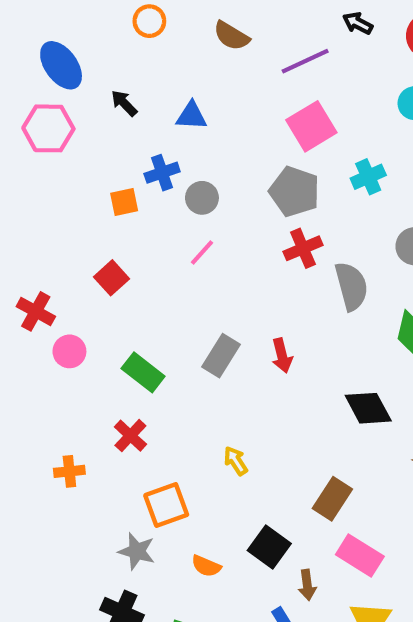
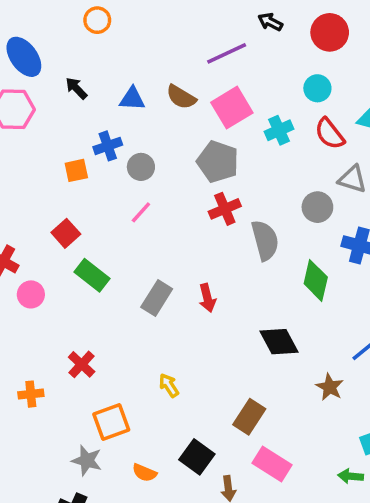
brown semicircle: (231, 36) -> (181, 97), moved
cyan cross: (368, 177) -> (279, 130), moved
green rectangle: (143, 372) -> (92, 275), moved

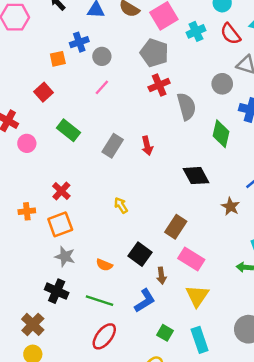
red square: (66, 233) -> (44, 92), moved
orange square: (111, 422) -> (60, 224), moved

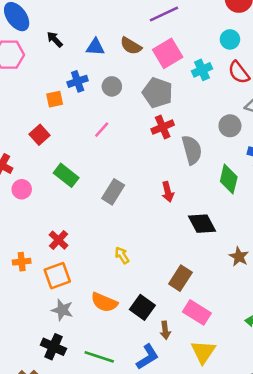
gray circle: (102, 56) -> (112, 86), moved
red arrow: (147, 146) -> (168, 192), moved
orange semicircle: (104, 265) -> (104, 302), moved, size x1.5

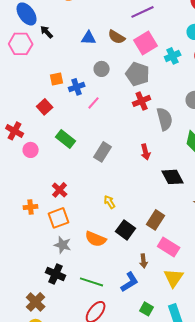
black arrow: (55, 39) -> (47, 32), moved
blue cross: (78, 81) -> (77, 87), moved
black square: (142, 307) -> (126, 230), moved

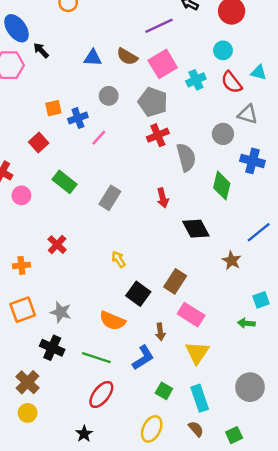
orange square: (59, 218) -> (23, 310), moved
orange semicircle: (96, 239) -> (112, 321), moved

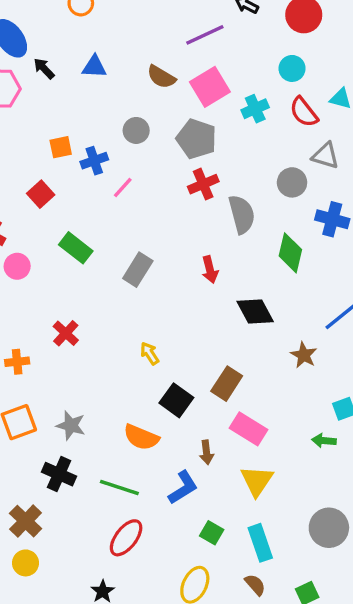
blue triangle: (93, 58) -> (94, 67), moved

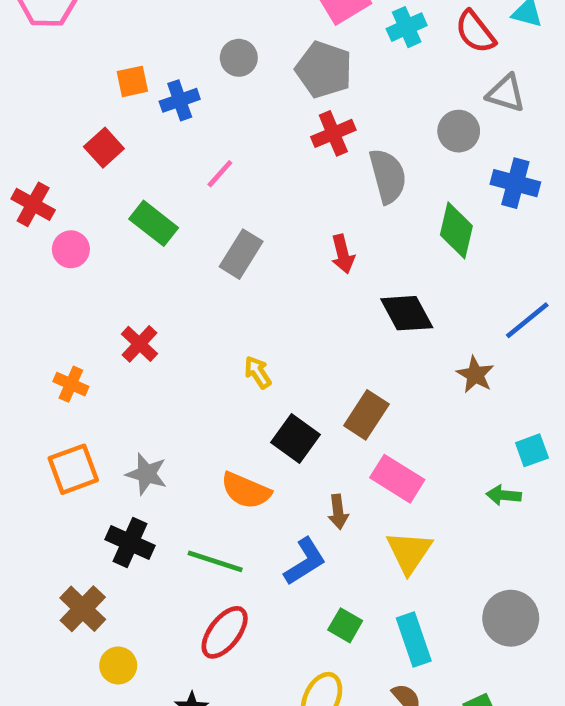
pink line: (123, 187) -> (220, 174), moved
orange cross: (17, 362) -> (71, 384), turned 30
yellow circle: (26, 563) -> (118, 665), moved

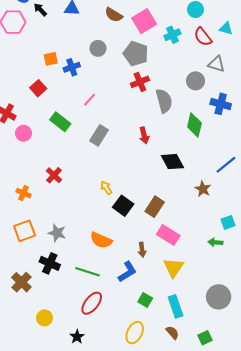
black square: (296, 438) -> (123, 206), moved
brown cross: (83, 609) -> (21, 282), moved

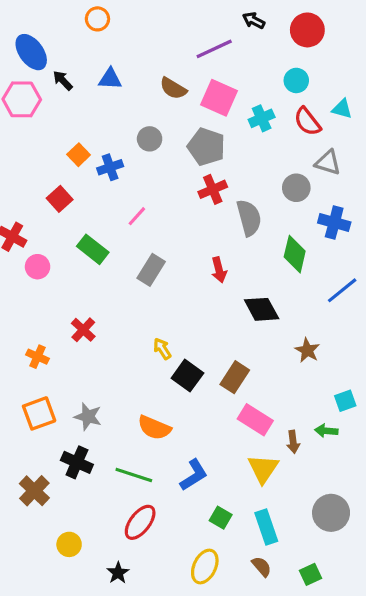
pink square: (144, 21) -> (219, 98), turned -35
orange square: (51, 59) -> (79, 155), turned -32
blue line: (226, 165) -> (342, 290), moved
brown arrow: (142, 250) -> (293, 442), moved

